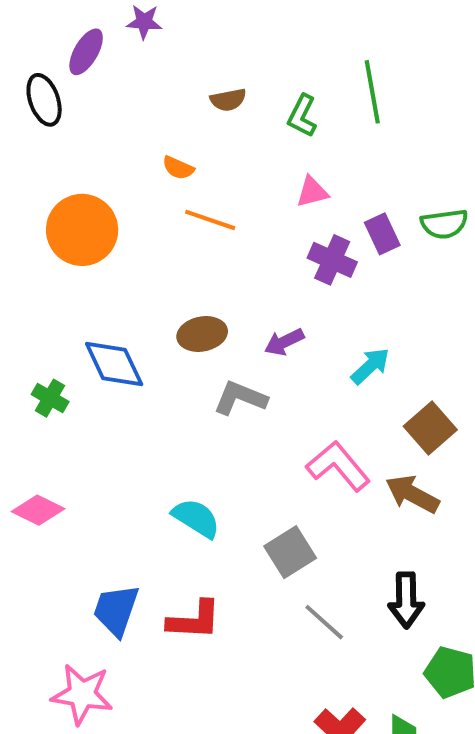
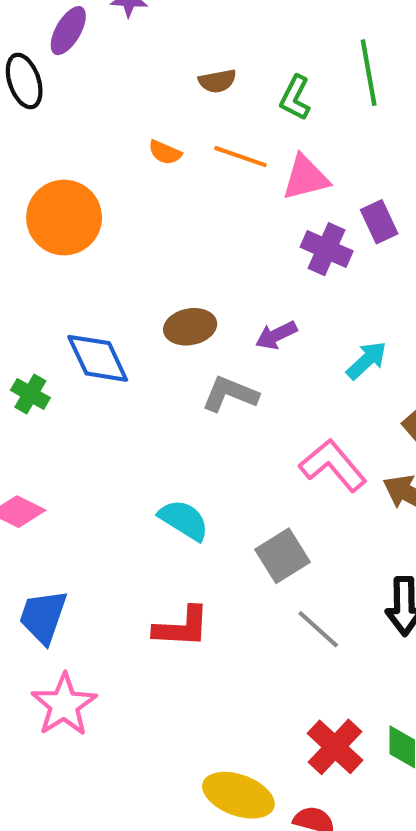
pink triangle: (312, 192) -> (306, 178), size x1.4
orange line: (210, 220) -> (240, 157), moved
blue trapezoid: (116, 610) -> (43, 617), moved
pink star: (82, 694) -> (64, 705), turned 30

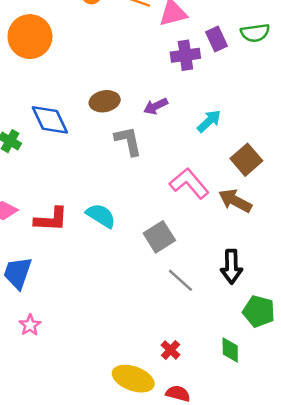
purple cross: (327, 249) -> (185, 55), turned -32
gray L-shape: (230, 394) -> (128, 141), turned 56
red L-shape: (182, 627) -> (51, 219), moved
pink star: (64, 705) -> (30, 325), size x0.6
red cross: (335, 747) -> (171, 350), moved, size x0.6

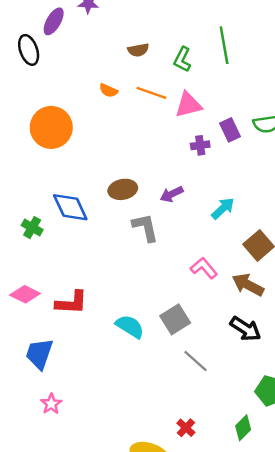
purple cross: (185, 55) -> (200, 145), size x0.7
pink L-shape: (189, 183) -> (204, 268), size x0.7
cyan semicircle: (101, 216) -> (130, 326), moved
black arrow: (231, 267) -> (245, 329), moved, turned -56
green diamond: (230, 350) -> (243, 428), turned 45

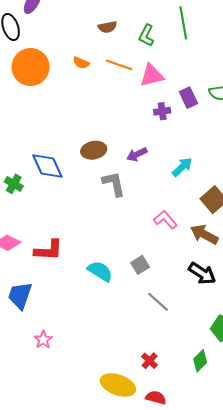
orange circle: (51, 127) -> (31, 67), moved
gray square: (175, 319) -> (140, 265), size x0.7
pink star: (51, 404) -> (43, 340), moved

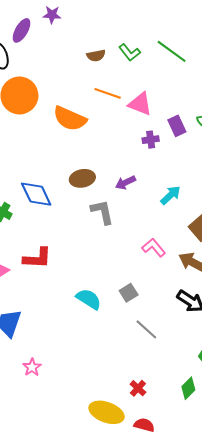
green line: (183, 23) -> (172, 51), turned -44
green L-shape: (146, 35) -> (130, 52), moved, turned -65
orange semicircle: (81, 63) -> (70, 119), moved, size x2.0
pink triangle: (152, 75) -> (140, 104), turned 35
red L-shape: (48, 250) -> (37, 258), moved

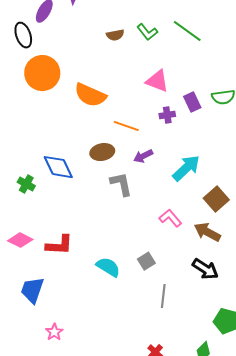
orange line: (108, 93) -> (126, 126), moved
cyan arrow: (170, 195) -> (186, 168), size x1.4
red L-shape: (37, 258) -> (59, 245), moved
gray line: (146, 329) -> (163, 296), turned 55

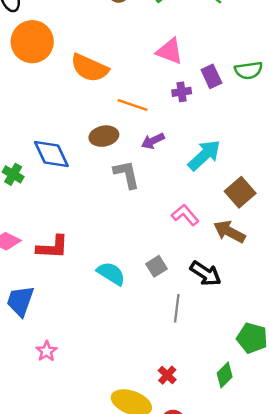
black arrow: (205, 269) -> (205, 274), moved

